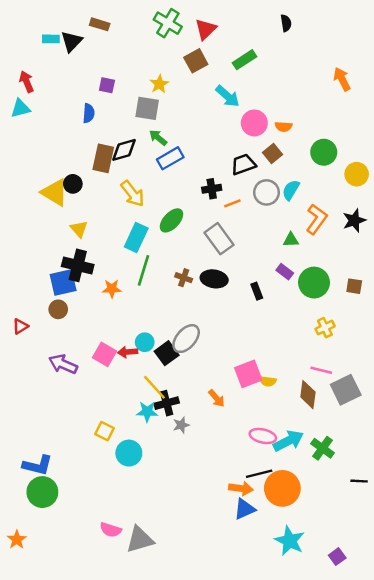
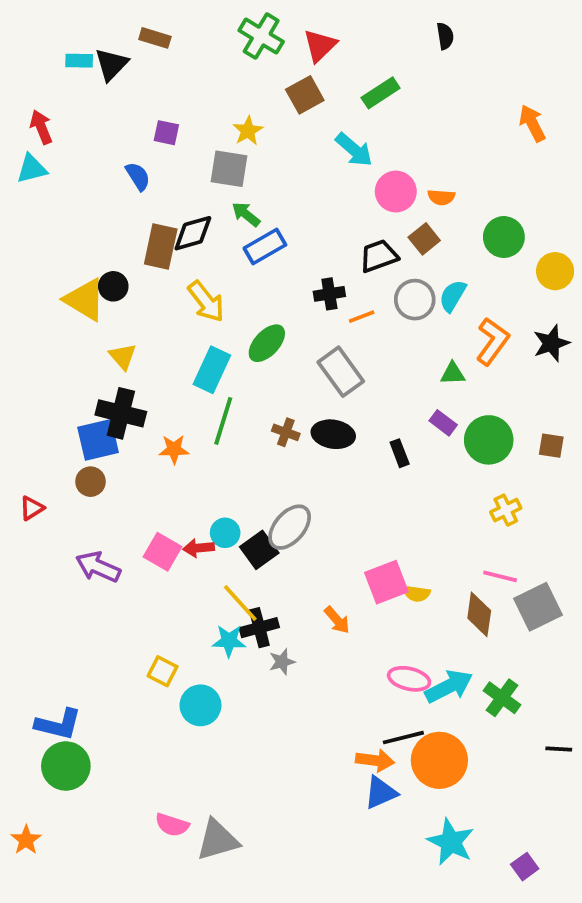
blue semicircle: (89, 113) -> (138, 176), turned -36

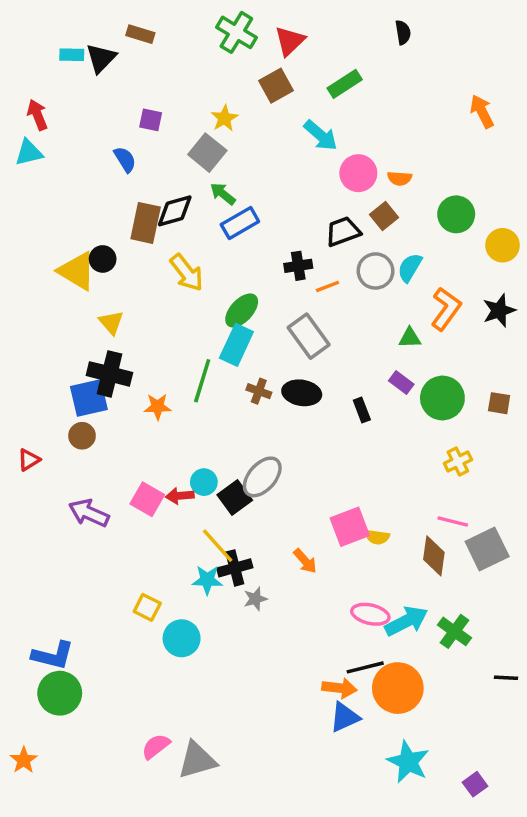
gray square: (229, 169) -> (207, 153), turned 30
cyan rectangle: (212, 370) -> (236, 345), moved
pink semicircle: (172, 825) -> (156, 746), turned 124

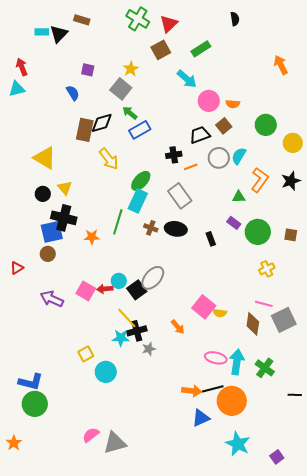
black circle: (103, 259) -> (43, 194), moved
pink square: (350, 527) -> (204, 307), turned -30
yellow square: (147, 607) -> (86, 354), turned 35
cyan arrow: (406, 621) -> (237, 362), turned -55
orange arrow: (339, 688) -> (192, 391), moved

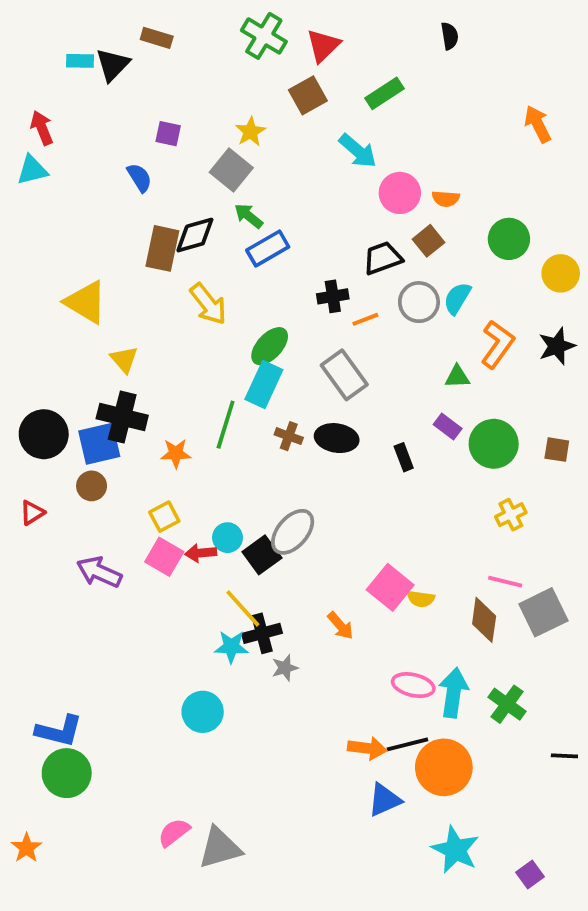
black circle: (43, 194) -> (44, 434), moved, size x1.6
yellow square: (86, 354) -> (164, 517), moved

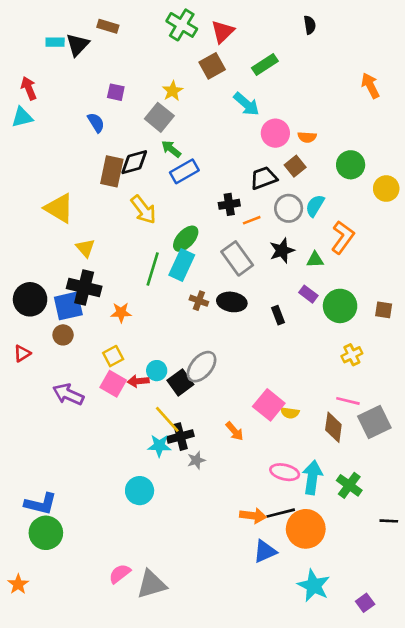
black star: (557, 346) -> (282, 251), moved
green line: (226, 425) -> (153, 269), moved

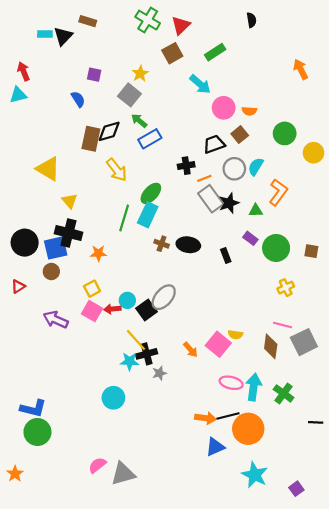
gray rectangle: (237, 258) -> (211, 199), moved
pink square: (269, 405) -> (218, 344), moved

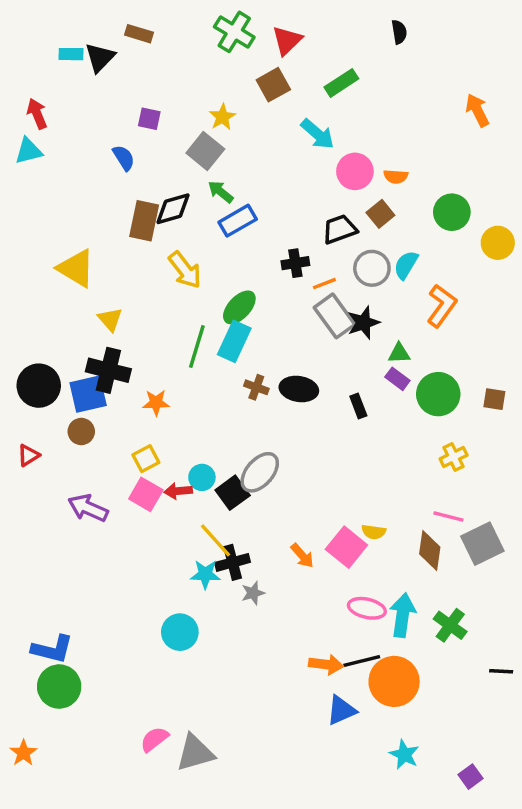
green triangle: (256, 211) -> (399, 353), moved
cyan star: (255, 475) -> (404, 755), size x0.7

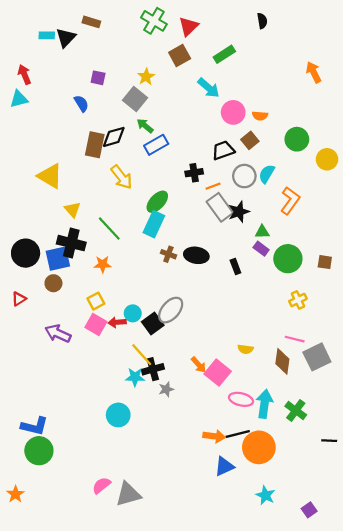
green line: (197, 346) -> (109, 229), moved, turned -60
pink square: (346, 547) -> (218, 373), moved

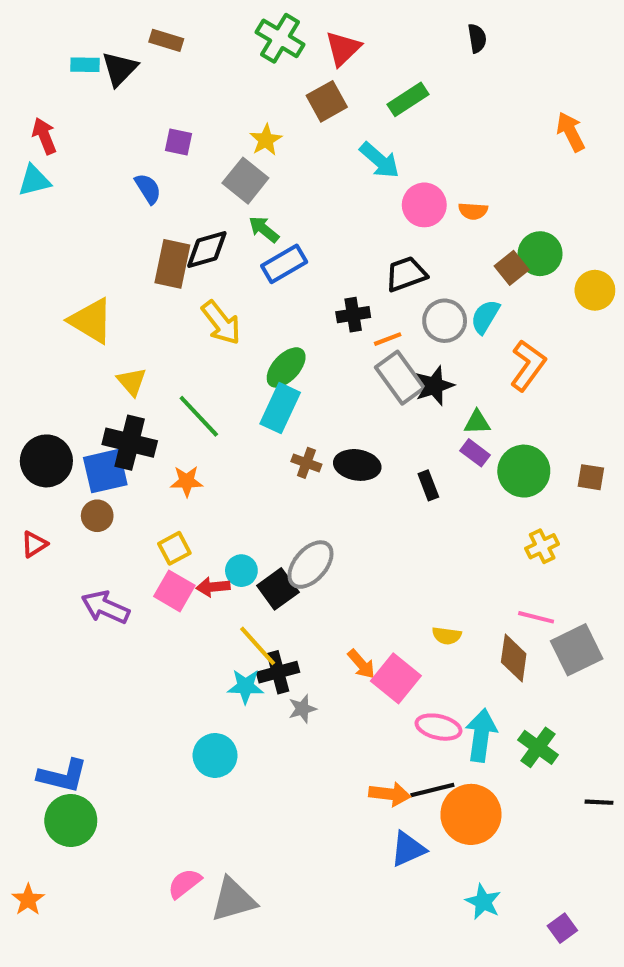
brown square: (250, 140) -> (512, 268), moved

